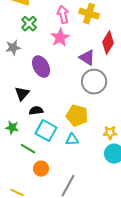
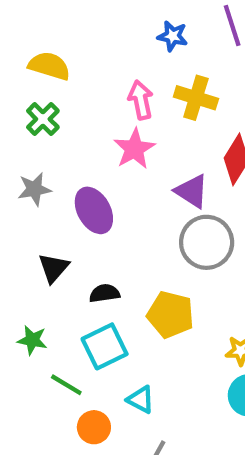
green cross: (29, 24) -> (43, 119), moved
gray star: (13, 48) -> (34, 189), moved
black semicircle: (36, 111) -> (105, 293), moved
cyan square: (46, 131) -> (105, 346), turned 35
cyan triangle: (72, 140) -> (141, 400), moved, turned 32

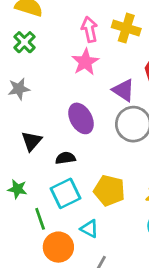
purple ellipse: (94, 210) -> (81, 118), moved
yellow pentagon: (170, 315) -> (109, 191), moved
green line: (66, 385) -> (40, 219), turned 40
orange circle: (94, 427) -> (58, 247), size x1.4

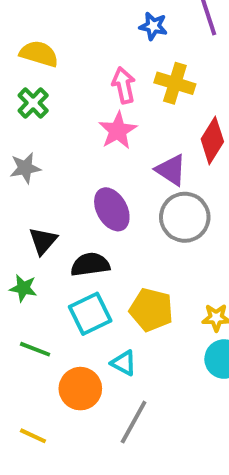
black semicircle: (65, 158) -> (90, 265), size x1.4
green star: (17, 189) -> (23, 288), moved
green line: (40, 219) -> (35, 349), moved, turned -50

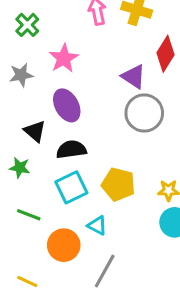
pink star: (118, 131) -> (64, 58), moved
purple ellipse: (112, 209) -> (67, 105), moved
black triangle: (43, 241) -> (35, 131), turned -30

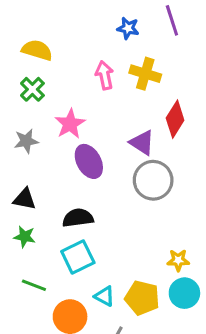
purple ellipse: (67, 105) -> (89, 161), moved
black triangle: (35, 131) -> (25, 199), moved, turned -30
yellow pentagon: (118, 184) -> (142, 298), moved

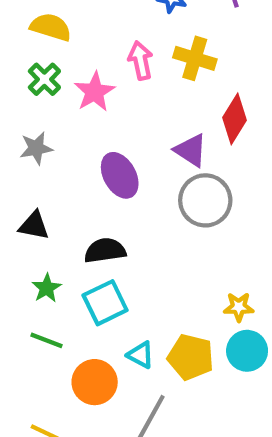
pink star: (70, 124) -> (95, 92), moved
green star: (25, 237) -> (47, 288), moved, turned 30

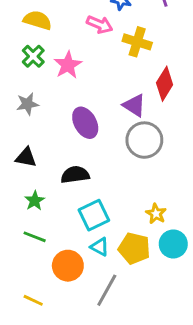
pink arrow: (141, 60) -> (100, 25), moved, turned 125
cyan square: (105, 303) -> (94, 215), moved
yellow star: (239, 307) -> (156, 214), moved, turned 30

